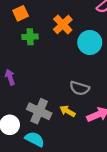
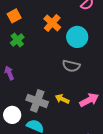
green cross: (30, 37) -> (17, 40), moved, turned -32
gray semicircle: (79, 88) -> (71, 66), moved

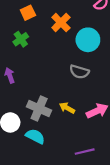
orange square: (14, 16) -> (28, 13), moved

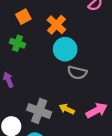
green cross: (21, 39) -> (18, 43), turned -32
cyan circle: (88, 40) -> (65, 49), moved

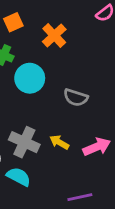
cyan circle: (65, 49) -> (30, 78), moved

